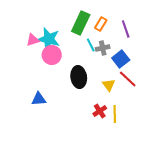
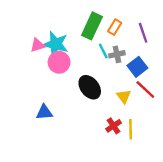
black ellipse: (79, 77) -> (90, 87), turned -30

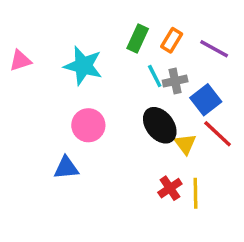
green rectangle: (92, 26) -> (138, 39), size x0.7
purple line: (143, 33) -> (214, 49), turned -42
pink triangle: (37, 45) -> (20, 61), moved
pink circle: (59, 62) -> (88, 125), moved
black ellipse: (90, 87) -> (160, 125), moved

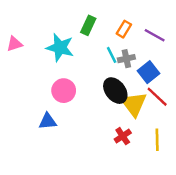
green rectangle: (138, 39) -> (88, 25), moved
yellow triangle: (185, 144) -> (134, 104), size x1.6
yellow line: (195, 193) -> (157, 140), moved

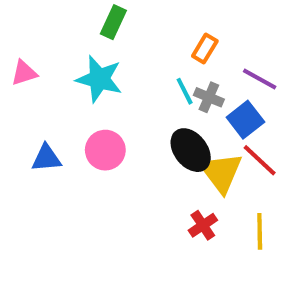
green rectangle: (88, 25) -> (113, 22), moved
purple line: (155, 35) -> (260, 79), moved
gray cross: (126, 59) -> (209, 97), turned 35
blue triangle: (48, 121) -> (46, 158), moved

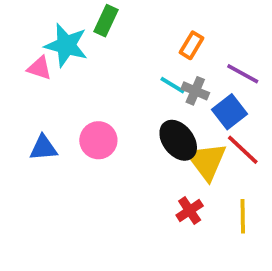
pink triangle: (24, 73) -> (40, 68), moved, turned 36
cyan star: (99, 79) -> (66, 45), moved
cyan line: (185, 91) -> (172, 85), turned -32

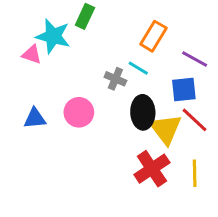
orange rectangle: (191, 45) -> (153, 36), size x1.4
gray cross: (195, 91) -> (115, 79), moved
blue square: (229, 112) -> (184, 89), turned 32
black ellipse: (178, 140) -> (143, 112), turned 36
red cross: (190, 211) -> (152, 169), size x1.6

